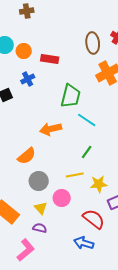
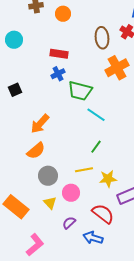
orange circle: (24, 51) -> (63, 14), moved
blue cross: (28, 79) -> (58, 74), moved
green trapezoid: (71, 96) -> (80, 91), turned 90
orange arrow: (51, 129) -> (40, 124), moved, turned -35
purple semicircle: (40, 228) -> (69, 223), moved, turned -56

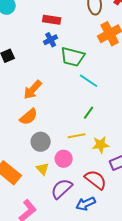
purple semicircle: (69, 223) -> (62, 189), size x1.6
blue arrow: (93, 238) -> (86, 204), turned -42

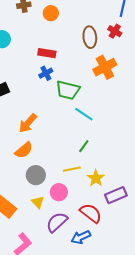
yellow star: (101, 145) -> (96, 178), turned -30

